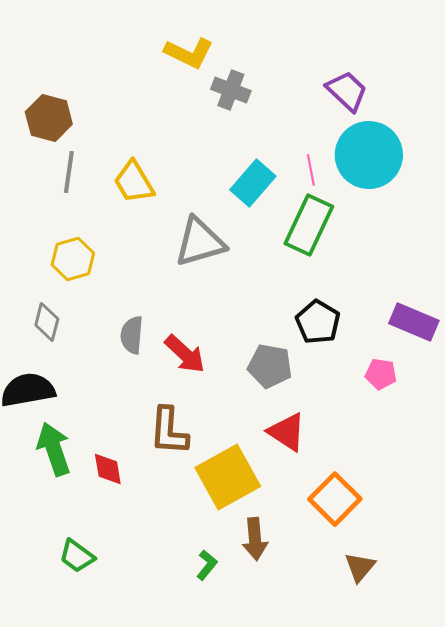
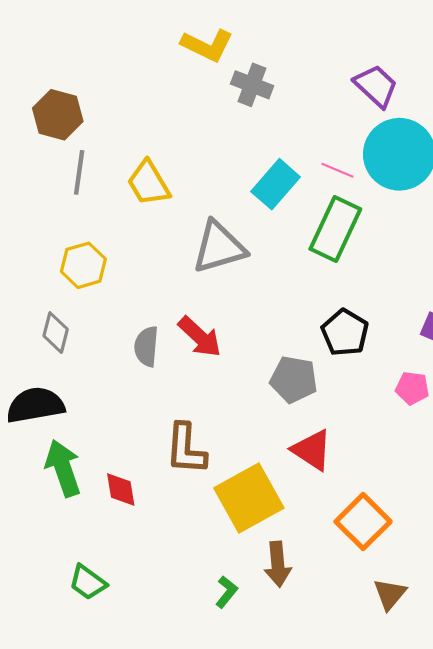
pink line: (311, 170) -> (337, 170), turned -56
red arrow: (185, 354) -> (200, 337), moved

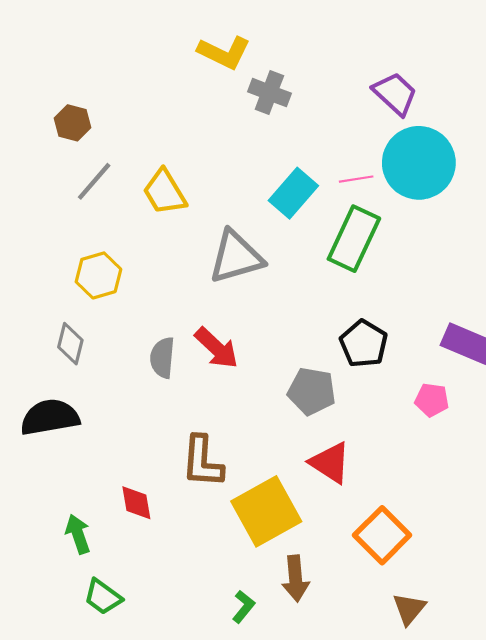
brown hexagon: (58, 115) -> (73, 123), size x0.7
pink line: (337, 170) -> (356, 179), turned -32
gray line: (79, 172) -> (94, 181), turned 33
green arrow: (63, 468) -> (78, 534), moved, size x0.7

